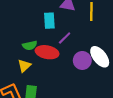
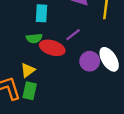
cyan rectangle: (49, 21) -> (42, 13), moved
yellow triangle: (24, 66) -> (28, 70), moved

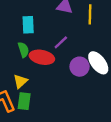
green semicircle: (34, 38) -> (23, 50), turned -96

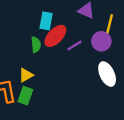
red ellipse: (42, 57) -> (55, 36), moved, turned -70
purple circle: (80, 67) -> (101, 41), moved

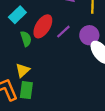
cyan rectangle: (46, 21) -> (17, 15), moved, turned 48
purple circle: (101, 41) -> (89, 35), moved

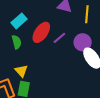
green semicircle: (26, 39) -> (17, 42), moved
yellow triangle: (23, 70) -> (21, 71), turned -32

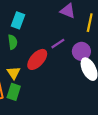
cyan rectangle: (19, 21) -> (18, 20), turned -35
red ellipse: (41, 32) -> (37, 59), moved

